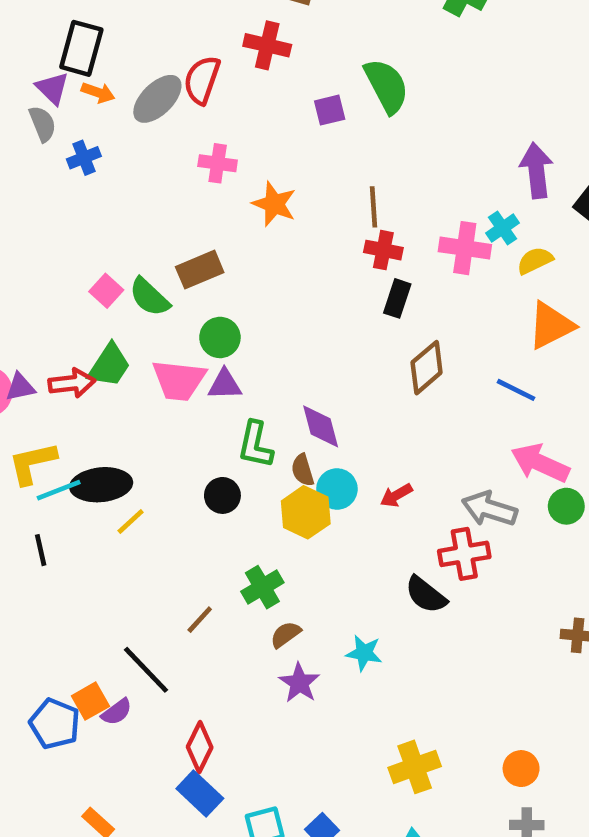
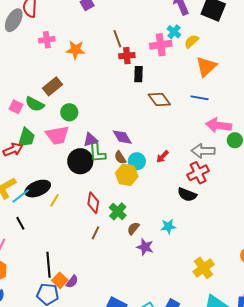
brown diamond: (427, 368) -> (159, 99), turned -70
purple triangle: (225, 385) -> (90, 140), moved
black circle: (222, 495) -> (80, 161), moved, size x1.6
black line: (146, 670) -> (49, 265), moved, turned 55
red diamond: (200, 747) -> (93, 203), moved

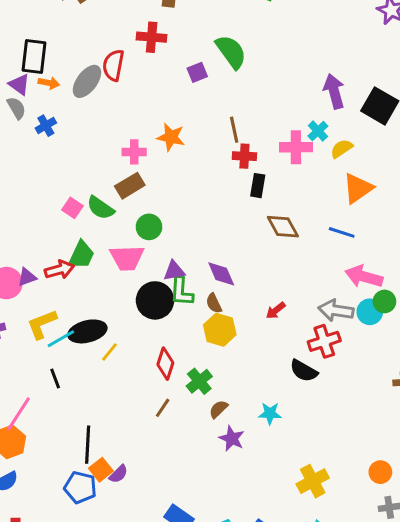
pink cross: (47, 40) -> (134, 152), moved
cyan circle: (137, 161) -> (370, 312), moved

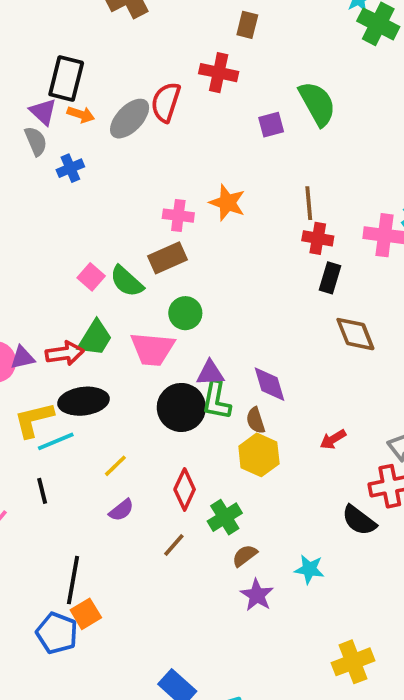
black ellipse: (87, 331) -> (83, 401), moved
purple semicircle: (119, 474) -> (121, 510), moved

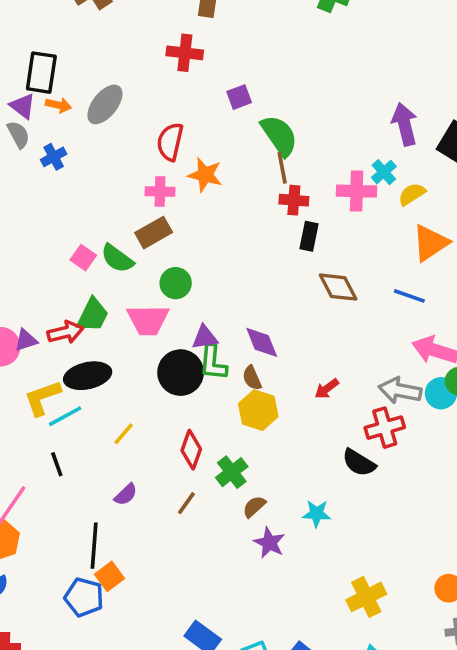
red semicircle: (166, 102) -> (170, 142), moved
green semicircle: (317, 104) -> (279, 136), moved
purple semicircle: (121, 510) -> (126, 495), moved

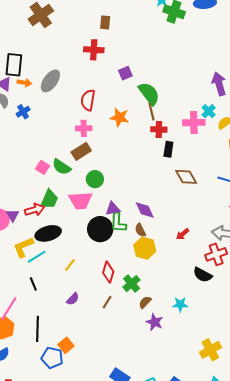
orange star: (205, 175) -> (119, 117), moved
purple triangle: (26, 340) -> (13, 215), turned -40
black line: (94, 546) -> (37, 329), moved

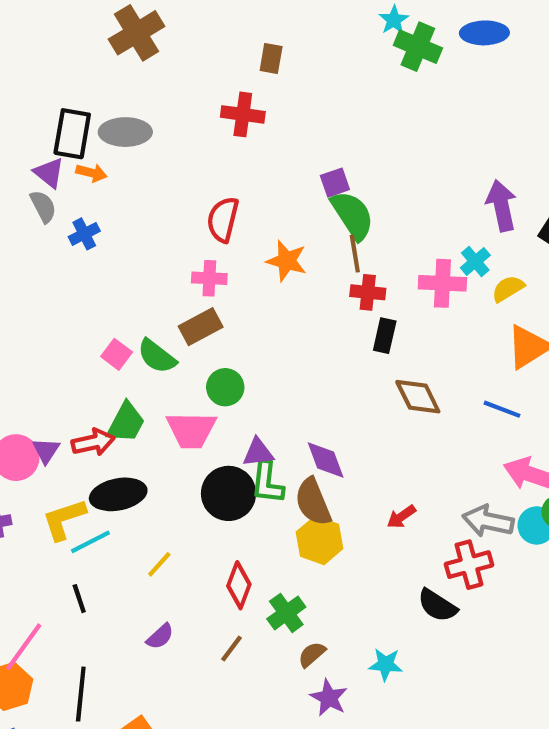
purple square: (125, 73) -> (335, 183), moved
gray ellipse: (50, 81) -> (125, 132), moved, turned 50
brown semicircle: (140, 230) -> (313, 502), size x1.6

